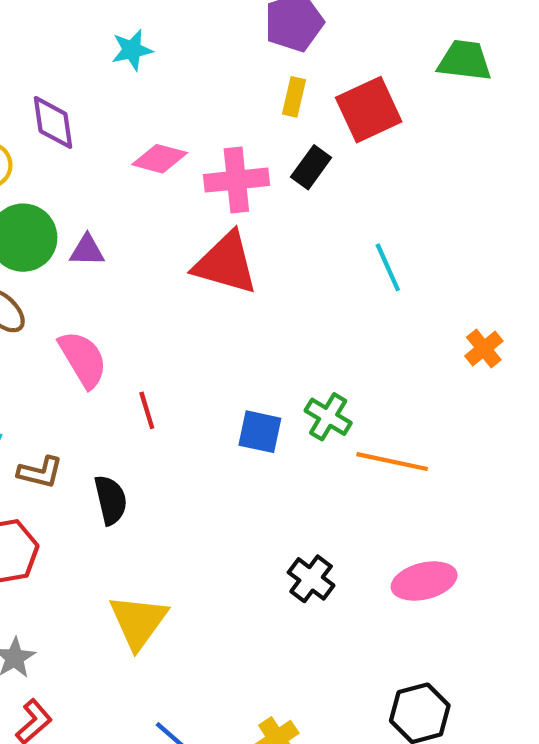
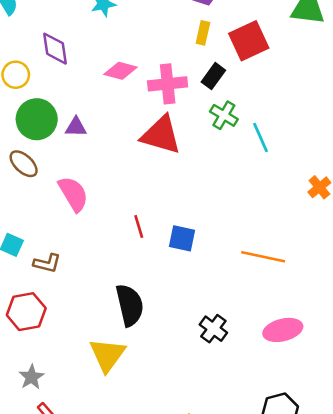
red line: (147, 410) -> (139, 227), moved
green cross: (328, 417) -> (224, 115), moved
black semicircle: (111, 500) -> (130, 305), moved, size x1.4

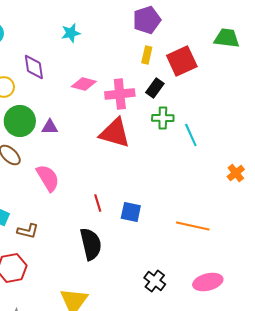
green cross: (224, 115) -> (163, 118), turned -30
black semicircle: (130, 305) -> (91, 244), moved

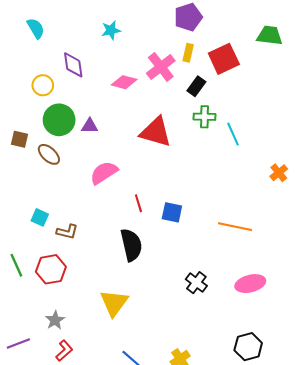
pink cross: (120, 94) -> (161, 67), moved, turned -32
pink semicircle: (48, 178) -> (104, 173), moved, turned -92

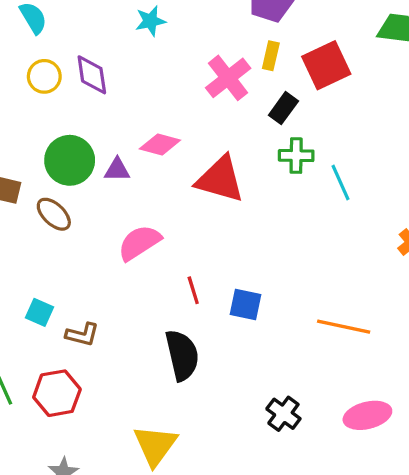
pink diamond: (124, 82) -> (160, 144), moved
yellow circle: (43, 85) -> (44, 76), moved

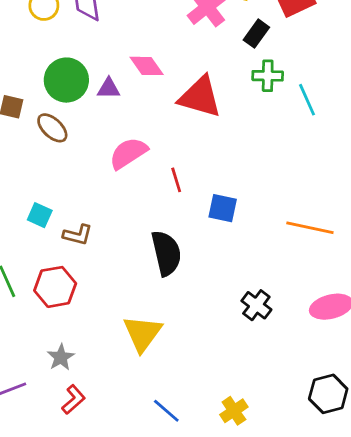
pink diamond: (160, 144) -> (147, 66), turned 40
red line: (193, 290) -> (176, 180), moved

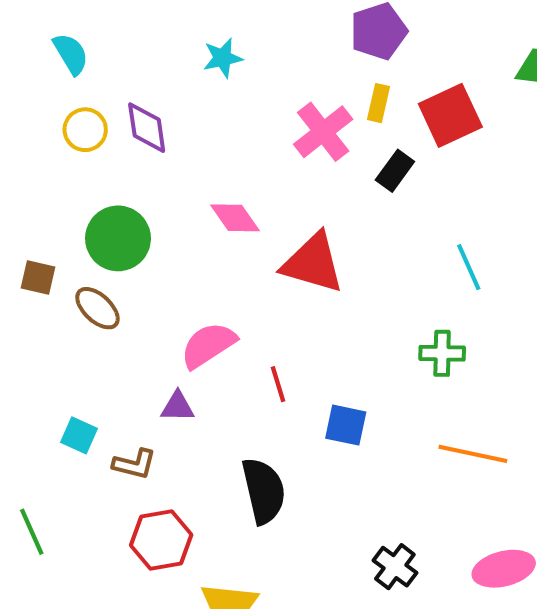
green cross: (268, 76) -> (442, 353), moved
purple triangle: (109, 88) -> (177, 407), moved
red hexagon: (55, 287) -> (161, 540), moved

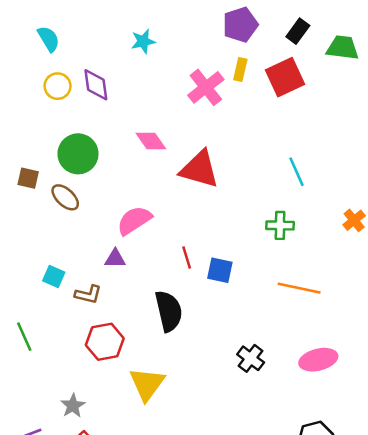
black rectangle: (395, 171) -> (298, 31), moved
red line: (278, 384) -> (187, 257), moved

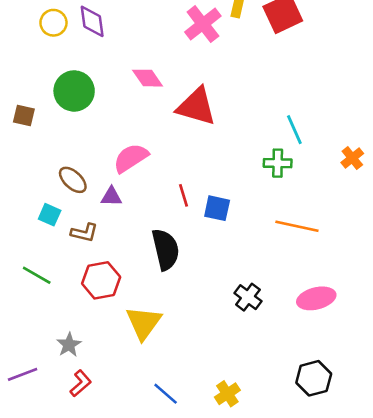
cyan line: (297, 172) -> (294, 130), moved
brown ellipse: (65, 197) -> (73, 180), moved
green line: (24, 337) -> (37, 275), moved, turned -36

